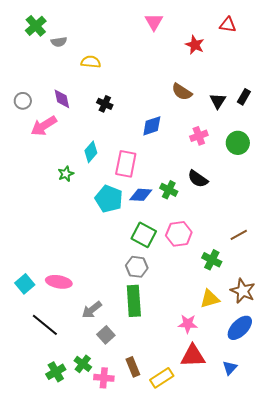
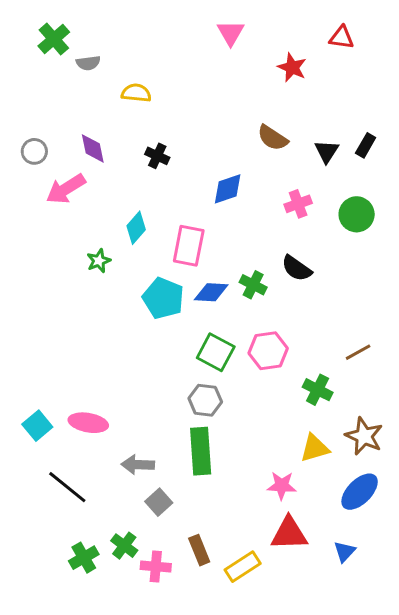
gray arrow: (92, 310) -> (138, 465), turned 40

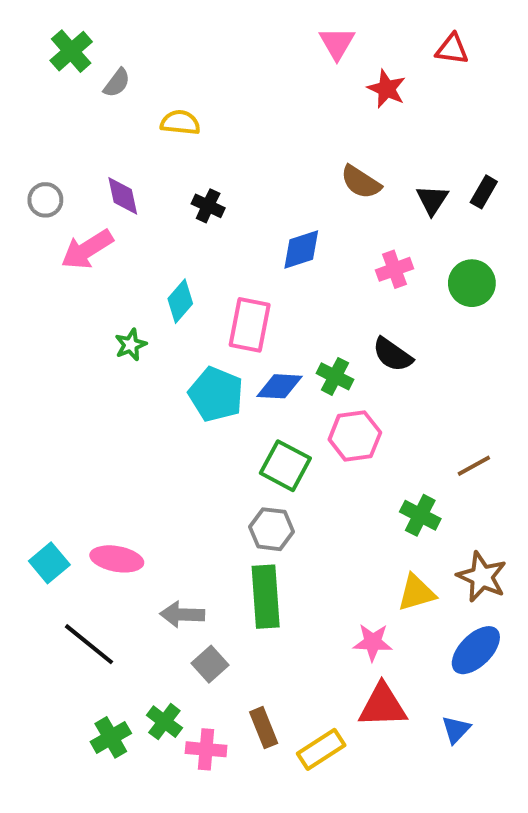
pink triangle: (231, 33) -> (337, 43), moved
gray semicircle: (88, 63) -> (117, 83), turned -45
pink hexagon: (268, 351) -> (355, 436), moved

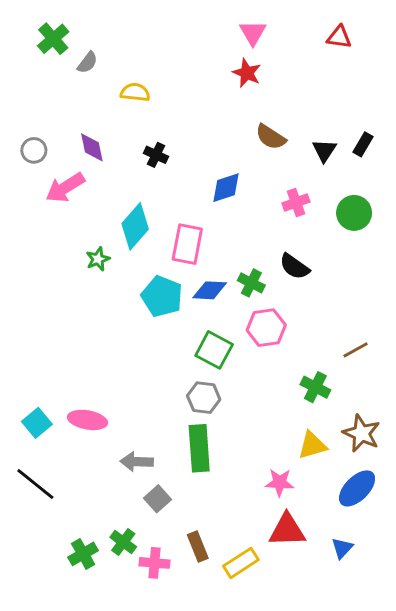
red star: (387, 89) -> (247, 73), moved
cyan diamond: (180, 301) -> (135, 226), size x1.4
black line: (89, 644) -> (35, 484), moved

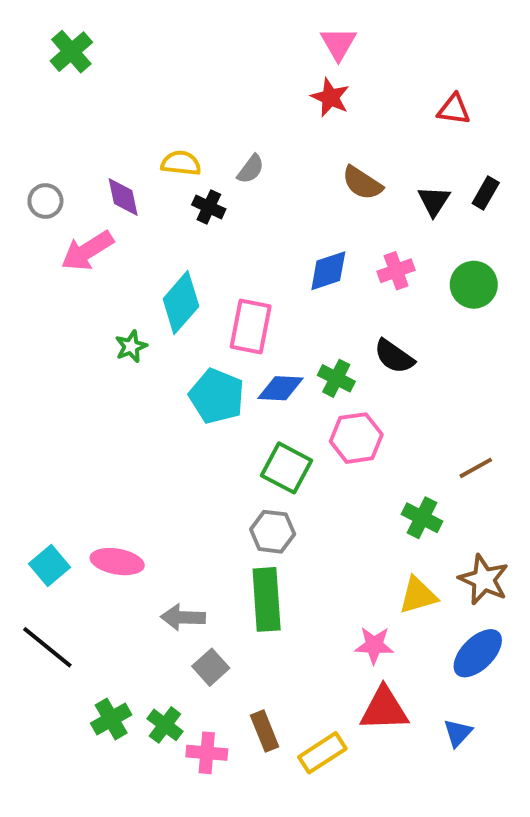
red triangle: (339, 37) -> (454, 109), moved
gray semicircle: (87, 63) -> (251, 169), moved
yellow semicircle: (135, 92) -> (181, 163), moved
blue diamond: (226, 188) -> (328, 271), moved
green cross: (83, 554) -> (111, 719), moved

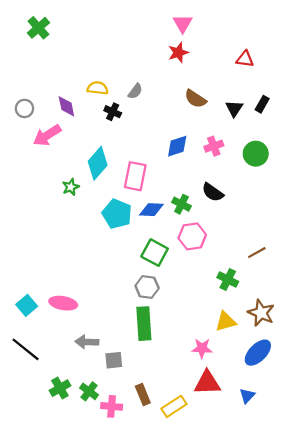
red star: (330, 97) -> (178, 53), turned 30
gray arrow: (183, 617) -> (87, 342), moved
gray square: (211, 667) -> (114, 360), turned 36

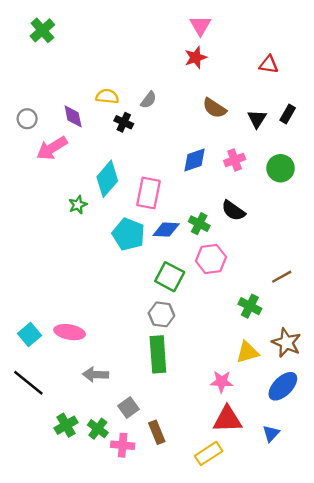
gray square: (114, 360) -> (128, 407), moved, turned -30
yellow rectangle: (174, 406) -> (209, 453), moved

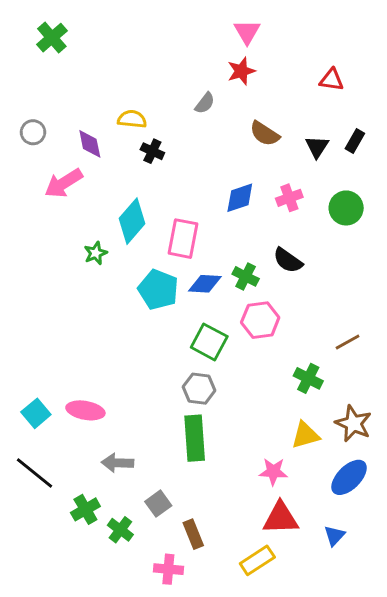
gray semicircle: (149, 100) -> (205, 103), moved
gray circle: (27, 119) -> (33, 132), moved
green cross: (66, 425) -> (85, 509), moved
pink cross: (123, 445) -> (168, 569), moved

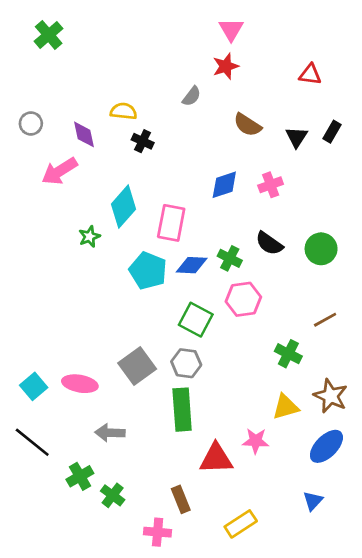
green circle: (346, 208) -> (321, 249), moved
gray square: (158, 504) -> (137, 366), moved, size x1.5
red triangle: (281, 518) -> (216, 459), moved

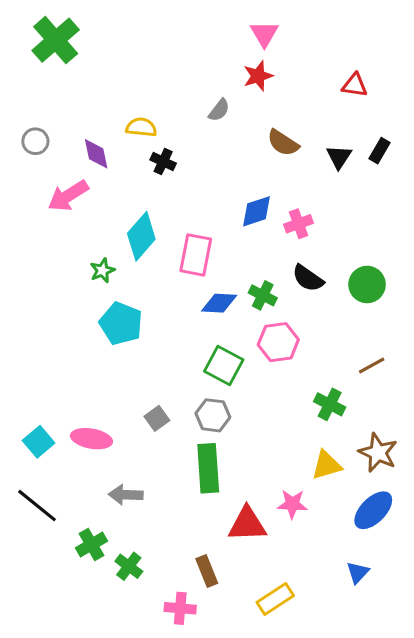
green cross: (49, 35) -> (56, 40), size x1.4
pink cross: (271, 185) -> (299, 224), moved
cyan pentagon: (148, 271) -> (121, 323), moved
gray square: (137, 366) -> (157, 418), size x0.6

